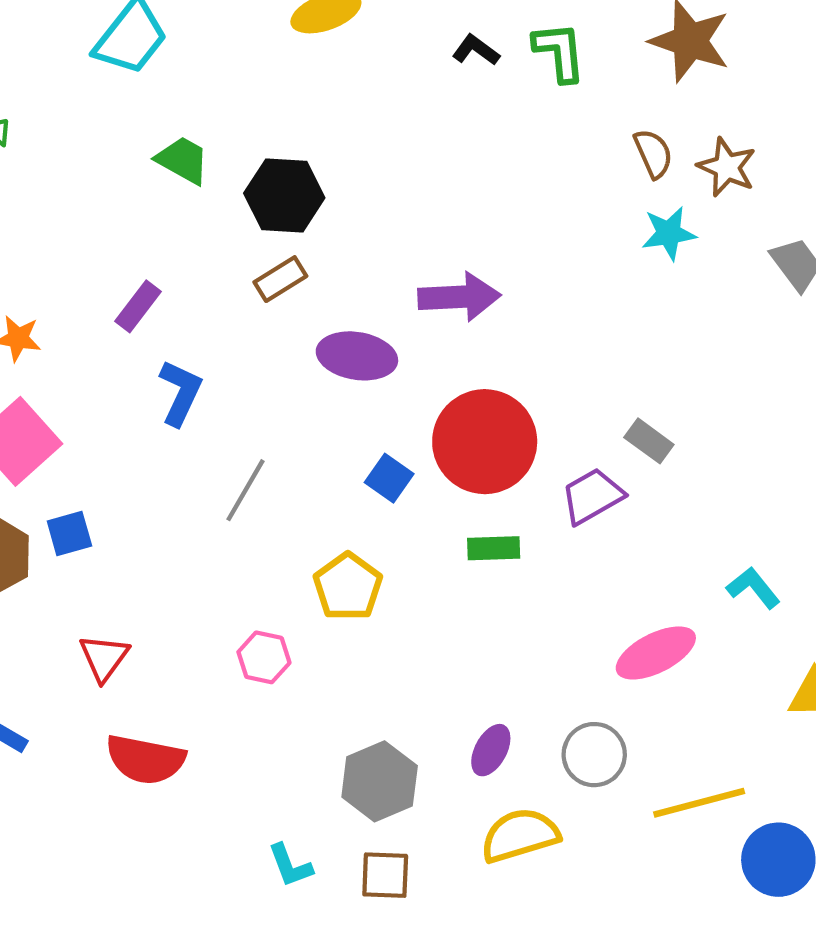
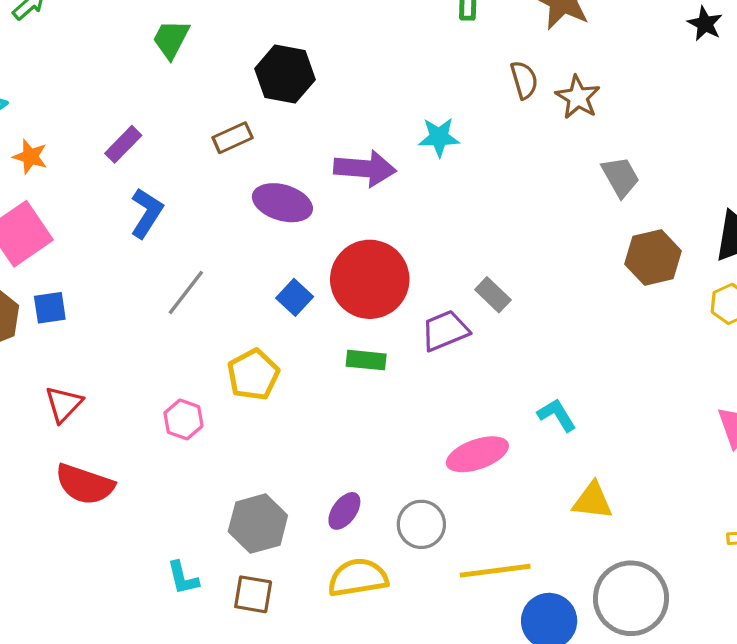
green trapezoid: (183, 160) -> (171, 39), turned -99
black hexagon: (284, 195) -> (285, 74), moved
cyan star: (669, 233) -> (439, 137), moved

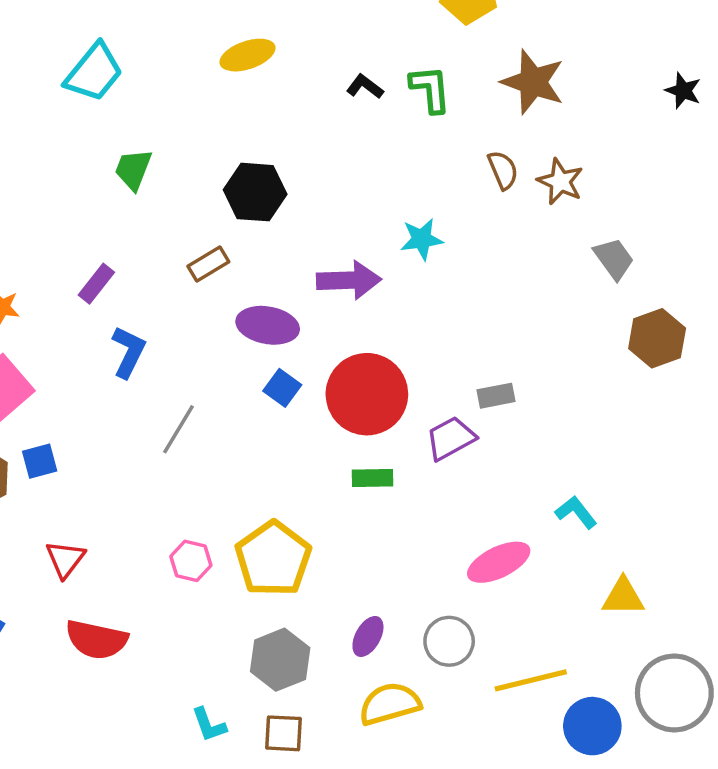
gray rectangle: (493, 295) -> (496, 396), turned -48
blue square: (295, 297) -> (282, 388), moved
yellow pentagon: (253, 375) -> (273, 559), moved, size x1.4

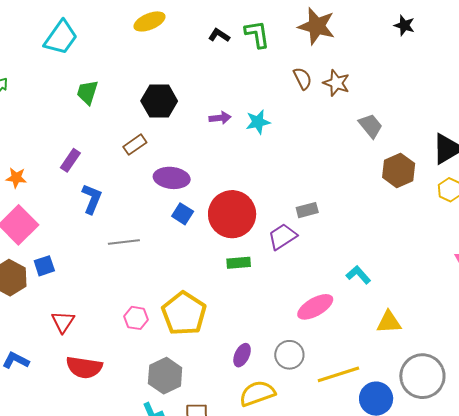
purple arrow: (349, 280) -> (220, 118), moved, size x0.6
gray line: (178, 429) -> (124, 242), turned 56
gray hexagon: (280, 660) -> (165, 376), moved

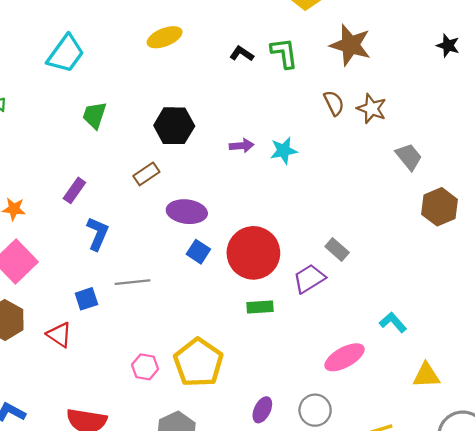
gray rectangle: (307, 210) -> (337, 249), turned 55
blue square: (44, 266) -> (86, 299), moved
red triangle: (63, 322) -> (59, 335), moved, turned -30

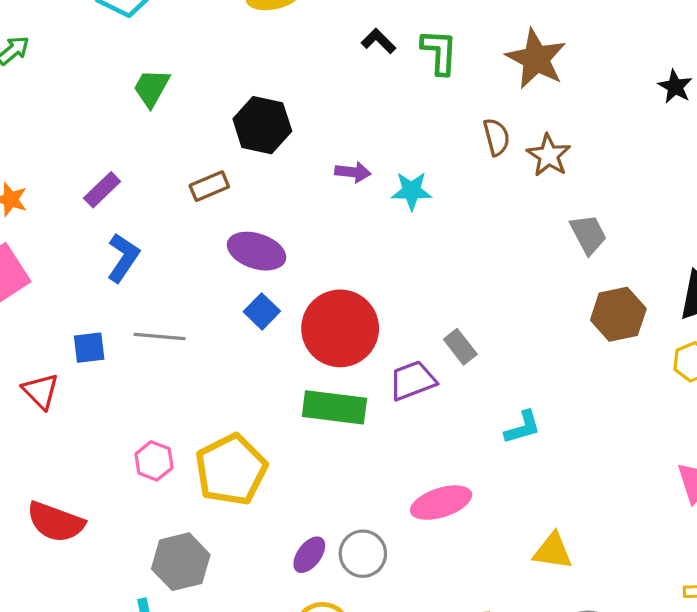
green rectangle: (260, 307) -> (334, 407), size x1.6
cyan L-shape: (393, 322) -> (523, 427), moved, turned 104
gray circle: (315, 410) -> (363, 554), moved

